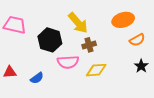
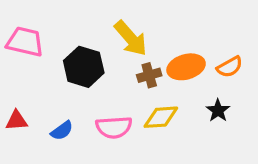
orange ellipse: (123, 20) -> (186, 67), moved
pink semicircle: (68, 62) -> (114, 127), moved
black star: (141, 66) -> (218, 110), moved

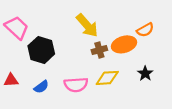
pink trapezoid: (25, 42) -> (17, 28), turned 30
black hexagon: (84, 67) -> (41, 50), moved
orange semicircle: (230, 67) -> (145, 30), moved

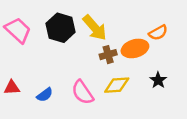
black hexagon: (41, 50) -> (61, 28), moved
pink semicircle: (76, 85) -> (83, 92), turned 60

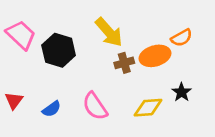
black hexagon: (61, 28) -> (59, 50), moved
yellow diamond: (117, 85) -> (148, 108), moved
red triangle: (12, 88) -> (14, 101), turned -49

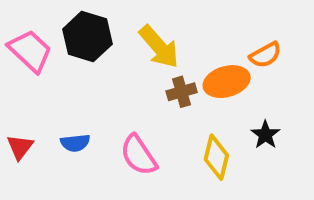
black hexagon: (59, 50) -> (87, 37), moved
yellow diamond: (148, 108) -> (216, 157), turned -72
blue semicircle: (52, 109) -> (75, 143), moved, turned 30

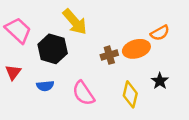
black hexagon: (87, 37) -> (53, 49), moved
yellow arrow: (159, 47) -> (75, 22), moved
red triangle: (20, 147) -> (13, 72), moved

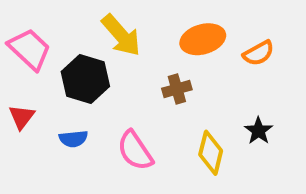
orange ellipse: (136, 49) -> (203, 39), moved

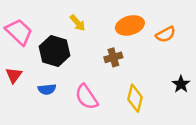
yellow arrow: (121, 35) -> (78, 23), size x0.6
black star: (258, 131) -> (181, 84), moved

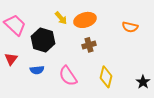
orange ellipse: (130, 25) -> (85, 20), moved
orange semicircle: (166, 34) -> (130, 27), turned 42
black star: (181, 84) -> (143, 82), moved

